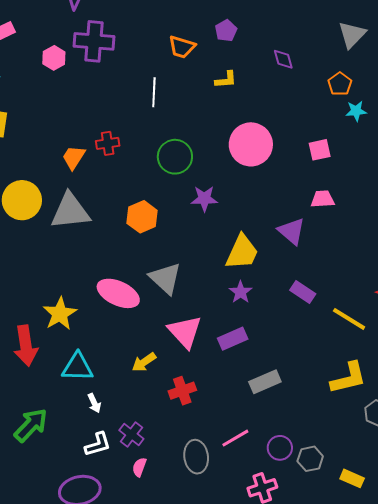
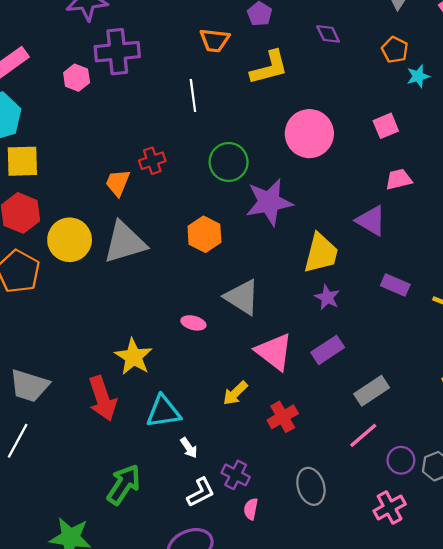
yellow L-shape: (226, 80) -> (269, 68), size x1.6
purple star: (204, 199) -> (269, 202), size x1.6
pink ellipse: (118, 293) -> (193, 323), size x0.5
pink line: (235, 438) -> (363, 435), moved

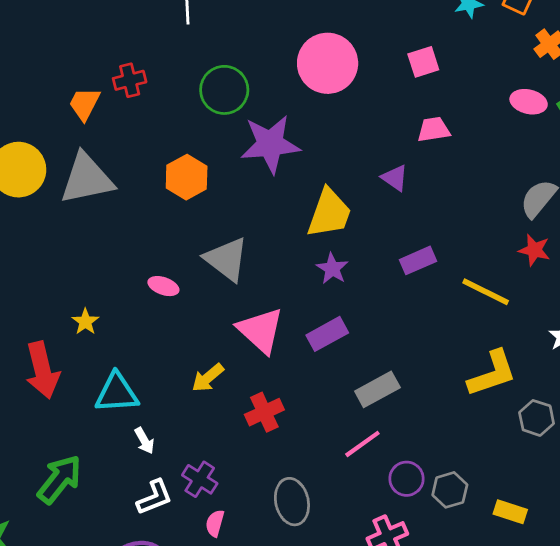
purple triangle: (371, 221) -> (395, 178), size x0.7
purple rectangle: (395, 285) -> (418, 260), turned -52
yellow star: (133, 357) -> (85, 322), size x0.6

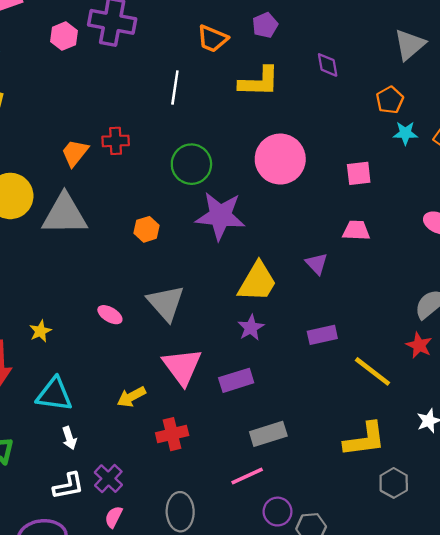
orange hexagon: (187, 177) -> (147, 229), size x0.7

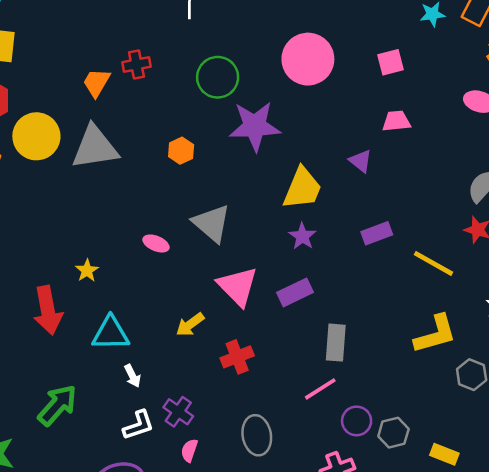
gray rectangle: (268, 434) -> (336, 343), turned -60

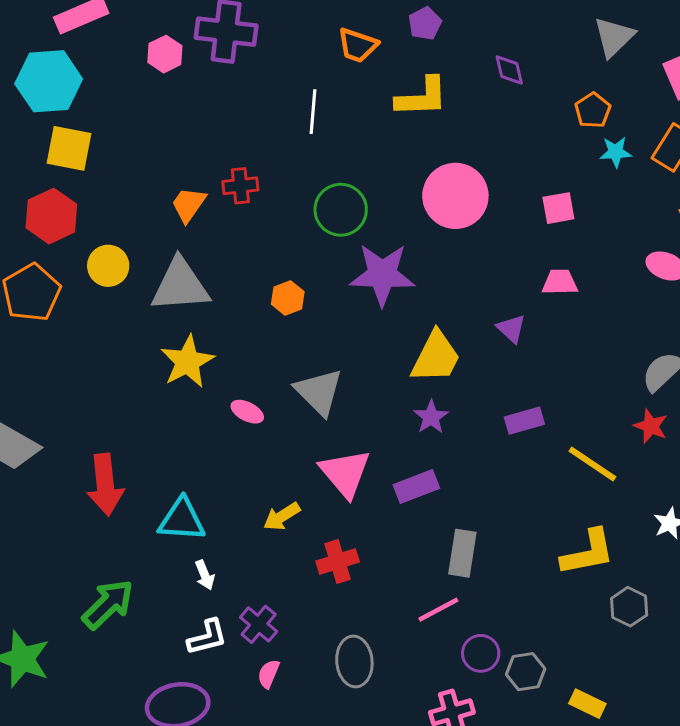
yellow circle: (36, 136) -> (108, 266), size x0.7
yellow star: (87, 271) -> (187, 362), moved, size x1.8

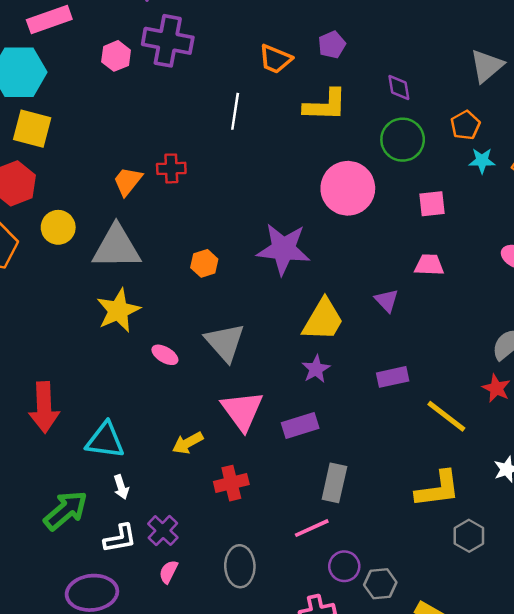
green circle: (341, 210) -> (403, 140), moved
green arrow: (108, 604) -> (66, 510), moved

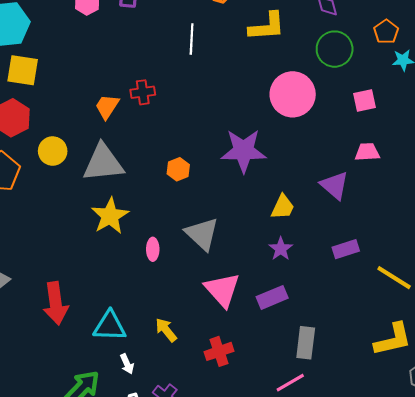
purple triangle: (387, 300) -> (334, 185), size x1.4
yellow trapezoid: (323, 320) -> (283, 207), size x0.7
pink ellipse: (165, 355) -> (153, 249), turned 65
yellow arrow: (188, 443) -> (166, 330), moved, turned 85

